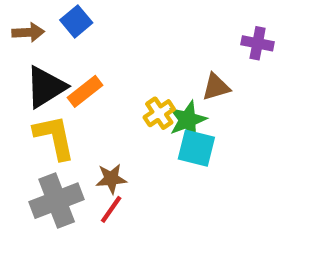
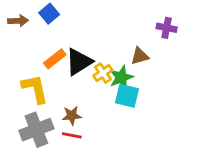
black triangle: (46, 87) -> (79, 62), moved
red line: (111, 209) -> (72, 135), turned 66

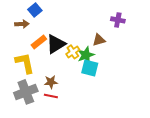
brown arrow: (18, 21) -> (22, 24), moved

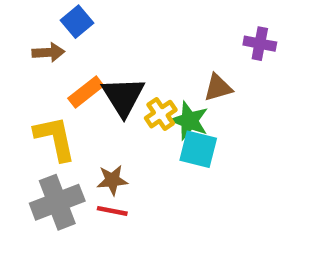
black triangle: (56, 44) -> (123, 96), turned -30
green star: (86, 55) -> (189, 121), turned -30

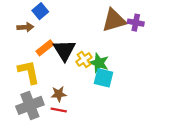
brown triangle: (218, 88) -> (114, 20), moved, size x1.6

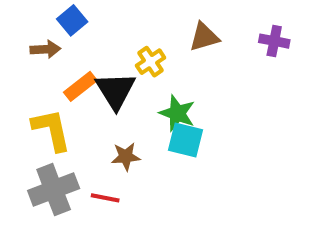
brown triangle: (114, 20) -> (204, 37), size x0.7
purple cross: (136, 23) -> (274, 41), moved
yellow cross: (84, 59) -> (151, 62), moved
brown star: (59, 94) -> (126, 157), moved

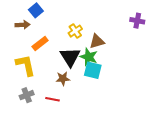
brown triangle: (204, 37) -> (97, 41), moved
black triangle: (115, 91) -> (70, 57), moved
gray cross: (54, 190) -> (27, 95), size x0.6

